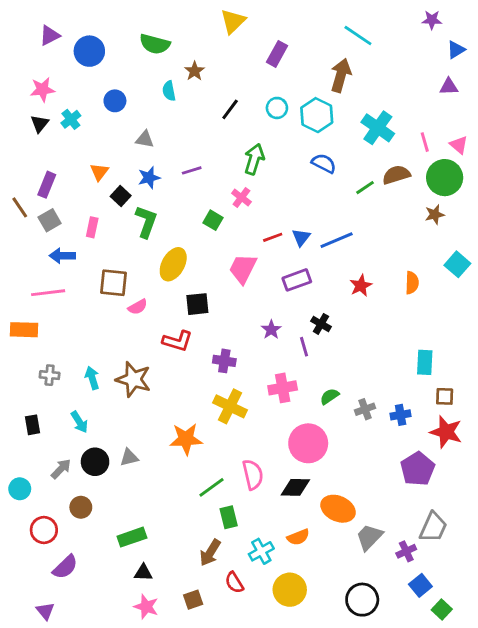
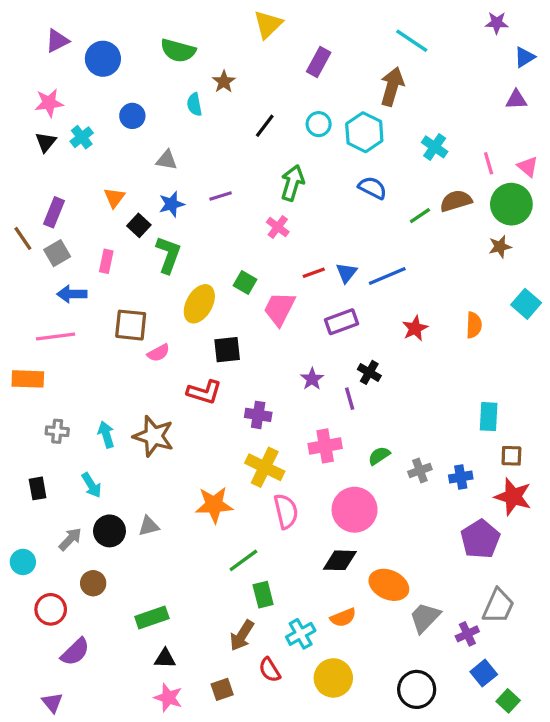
cyan cross: (378, 128) -> (435, 147), size x0.7
green square: (213, 220) -> (245, 283), moved
pink semicircle: (253, 475) -> (286, 511), moved

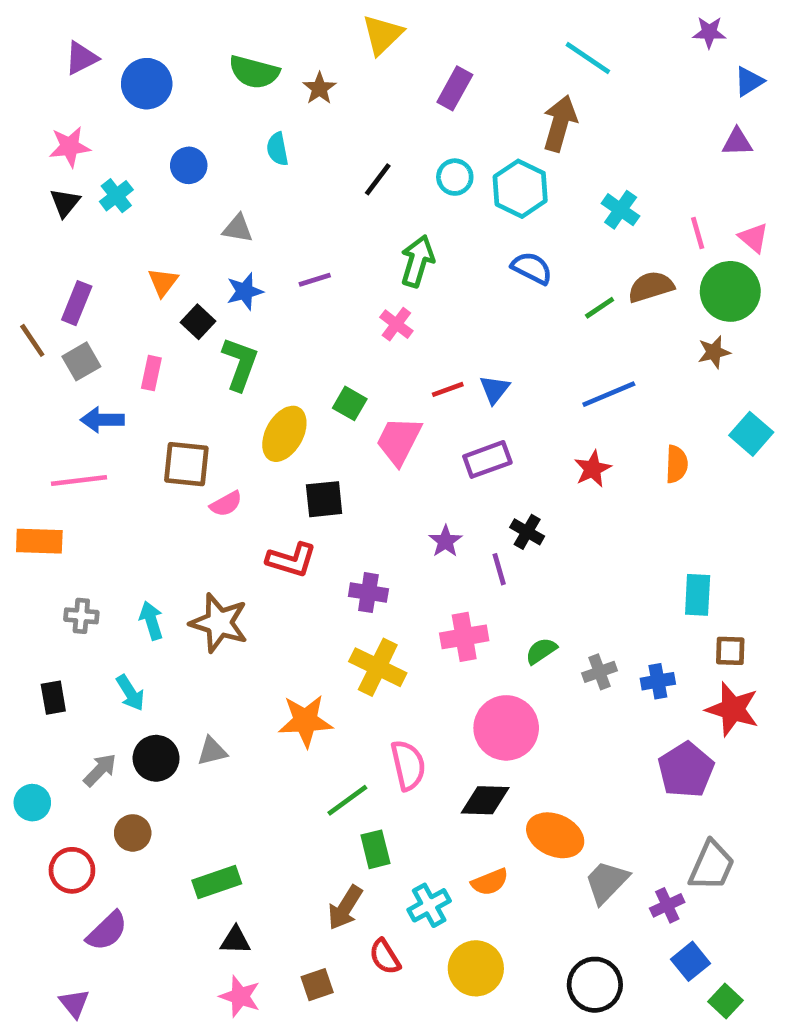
brown star: (224, 82) -> (319, 88), moved
blue line: (387, 276) -> (609, 394), moved
pink semicircle: (286, 511) -> (408, 765), moved

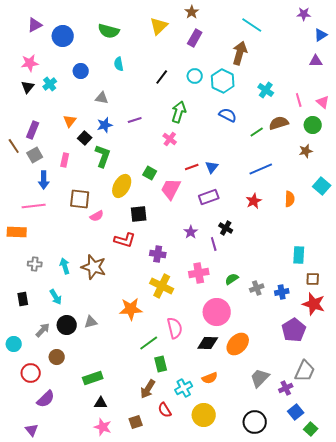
yellow triangle: (382, 35) -> (159, 26), moved
brown star: (319, 88) -> (192, 12), moved
green circle: (730, 291) -> (313, 125), size x0.7
blue arrow: (102, 420) -> (44, 180), turned -90
orange ellipse: (555, 835) -> (238, 344), moved, turned -70

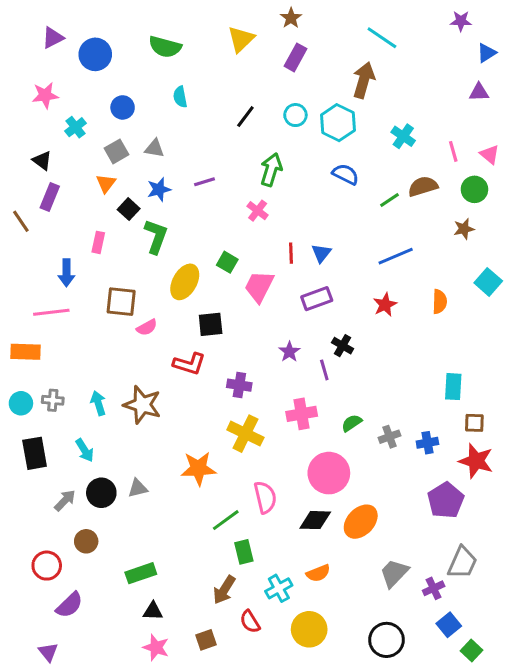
black triangle: (28, 87) -> (42, 161), moved, turned -32
gray square: (35, 155) -> (116, 151), moved
red line: (192, 167) -> (291, 253), turned -72
black rectangle: (23, 299) -> (35, 453), size x1.5
cyan circle: (14, 344) -> (21, 403), moved

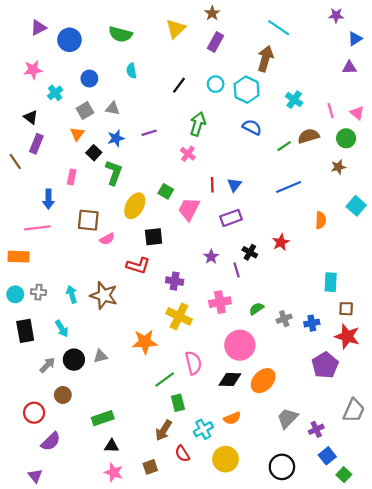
red star: (385, 305) -> (281, 242), moved
gray trapezoid: (462, 563) -> (354, 410), moved

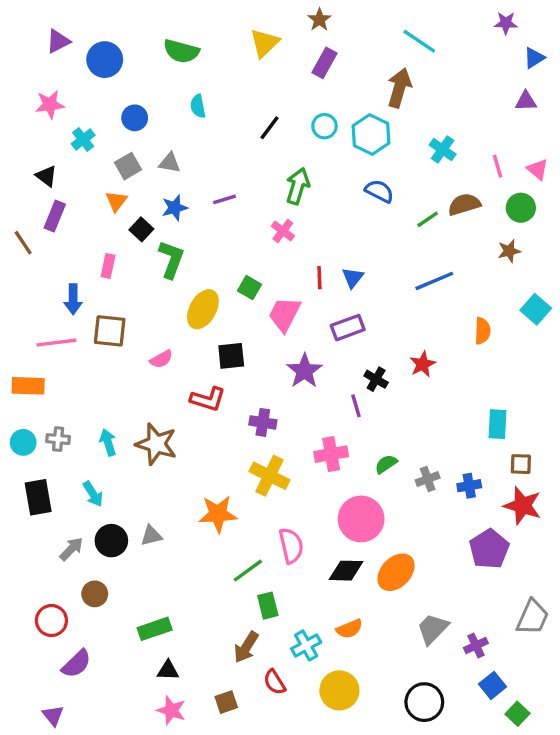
brown square: (88, 220) -> (110, 331), moved
purple star: (211, 257) -> (304, 371), moved, size x1.5

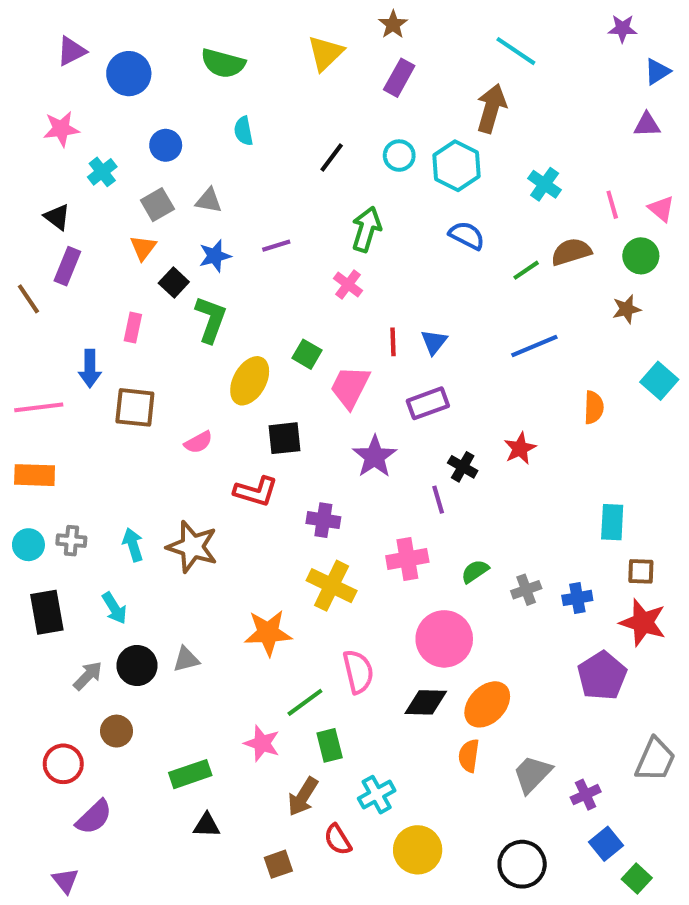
pink line: (56, 343) -> (39, 407), moved
orange semicircle: (349, 629) -> (469, 756), moved, turned 120
pink star: (171, 710) -> (262, 743), moved

